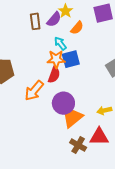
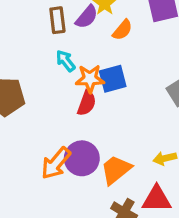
cyan arrow: (60, 43) -> (66, 61), moved
orange arrow: (34, 91) -> (56, 163), moved
purple circle: (63, 103) -> (82, 158), moved

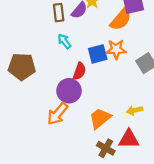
orange semicircle: (122, 30) -> (121, 19), moved, size x1.5
orange star: (90, 79) -> (116, 49), moved
purple circle: (82, 158) -> (69, 91), moved

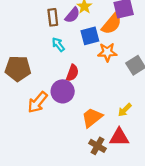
blue square: (98, 54) -> (90, 36), moved
yellow arrow: (135, 110) -> (125, 110), turned -32
orange arrow: (57, 114) -> (38, 102), moved

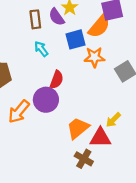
purple semicircle: (72, 15) -> (57, 17), turned 105
red triangle: (119, 137) -> (100, 138), moved

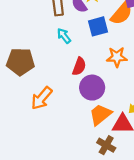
orange star: (94, 57) -> (117, 57), moved
purple circle: (46, 100) -> (92, 88), moved

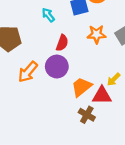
purple circle: (92, 88) -> (57, 67), moved

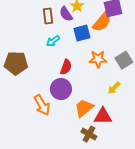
cyan arrow: (48, 15) -> (53, 41), turned -88
orange arrow: (28, 72) -> (42, 105), moved, turned -70
yellow arrow: (114, 79) -> (114, 88), moved

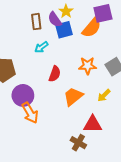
blue square: (82, 33) -> (64, 30), moved
purple circle: (61, 89) -> (23, 95), moved
orange trapezoid: (84, 108) -> (73, 96), moved

